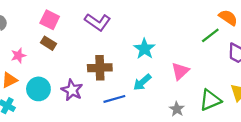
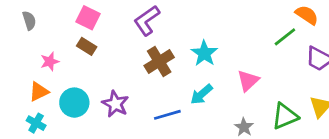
purple L-shape: (98, 22) -> (147, 20), turned 110
brown cross: (100, 68) -> (159, 62), moved, turned -30

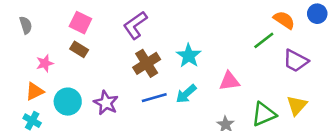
pink triangle: (248, 81) -> (229, 81), turned 35
blue line: (167, 115) -> (154, 98), moved

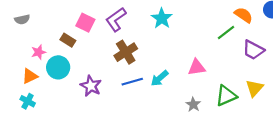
pink square: (80, 23) -> (85, 23), moved
gray semicircle: (26, 25) -> (22, 19), turned 96
cyan star: (189, 56) -> (162, 18), moved
cyan circle: (68, 102) -> (58, 67), moved

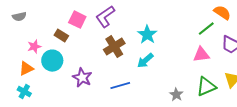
cyan star: (162, 18) -> (147, 35), moved
pink triangle: (197, 67) -> (201, 55), moved
cyan arrow: (160, 78) -> (145, 61), moved
blue line: (132, 82) -> (120, 86), moved

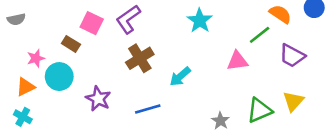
cyan star: (147, 35) -> (200, 21), moved
pink triangle: (201, 55) -> (237, 61), moved

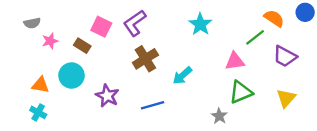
pink star: (36, 58) -> (50, 41), moved
orange triangle: (25, 87) -> (41, 85), turned 36
green triangle: (260, 110) -> (241, 92), moved

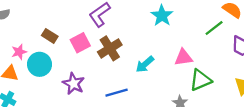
pink square: (101, 27) -> (80, 43), moved, turned 36
pink star: (50, 41) -> (19, 52), moved
pink triangle: (235, 61) -> (183, 58), moved

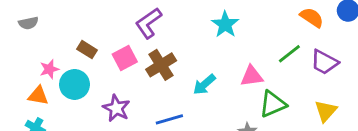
green line: (214, 28) -> (289, 54), moved

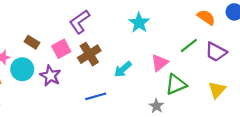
pink triangle: (252, 76) -> (160, 63), turned -30
purple star: (116, 108) -> (50, 76), moved

